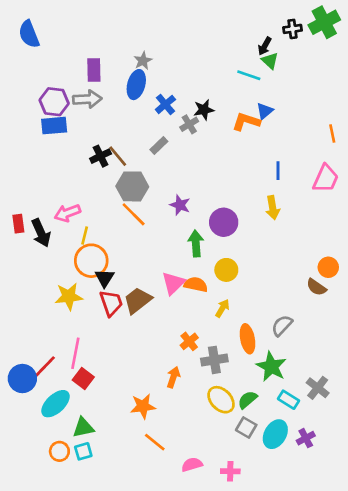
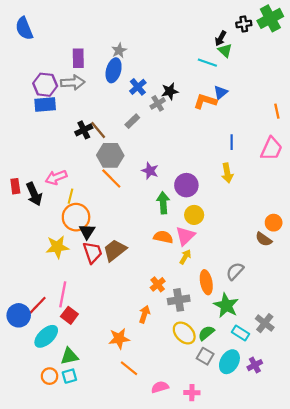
yellow circle: (226, 270) -> (194, 215), moved
pink triangle: (173, 283) -> (185, 236), moved

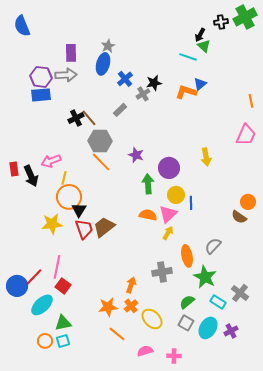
blue line: (232, 142) -> (191, 203), moved
orange cross: (158, 284) -> (131, 306), moved
yellow ellipse: (184, 333) -> (152, 319), moved

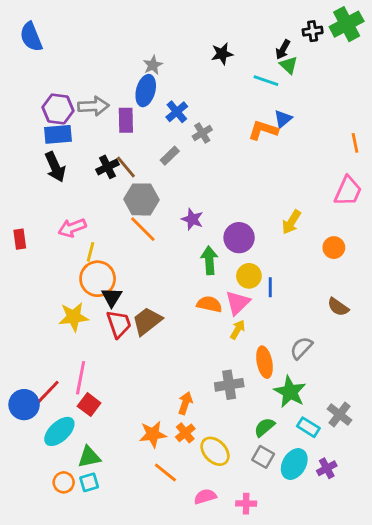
purple rectangle: (71, 53) -> (126, 120), moved
black star: (154, 83) -> (222, 54), moved
yellow arrow: (206, 157) -> (291, 222), turned 42
black arrow: (31, 176) -> (55, 167), moved
orange circle: (248, 202) -> (334, 248), moved

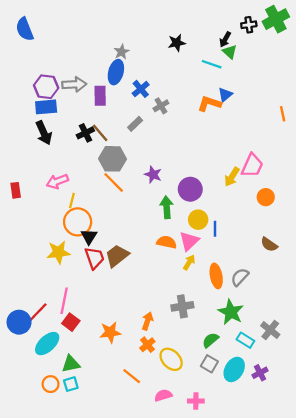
pink trapezoid: (348, 191) -> (252, 166), moved
orange ellipse: (265, 362) -> (216, 276), moved
orange star: (153, 434) -> (110, 332), moved

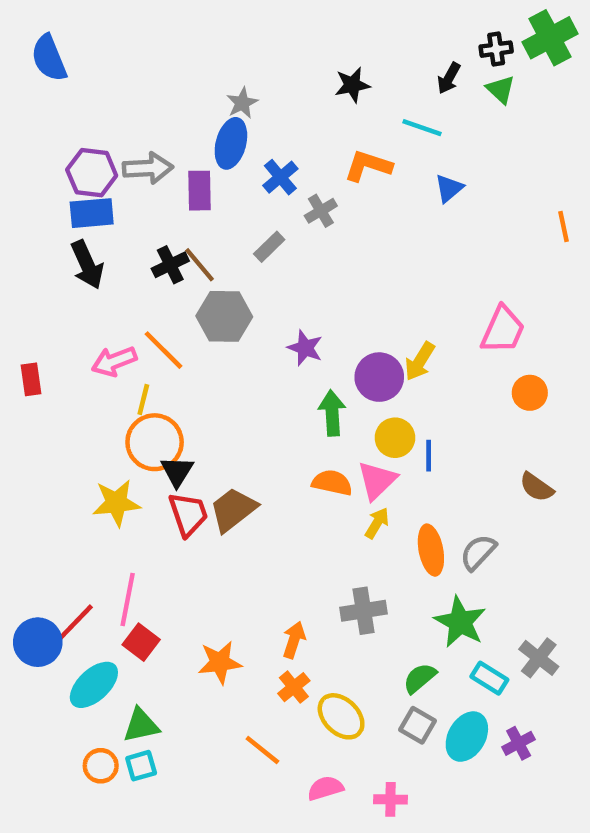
green triangle: (230, 52) -> (501, 89), moved
orange L-shape: (209, 104) -> (368, 166), moved
yellow arrow: (232, 177) -> (420, 361), moved
orange line: (114, 182) -> (164, 350), moved

